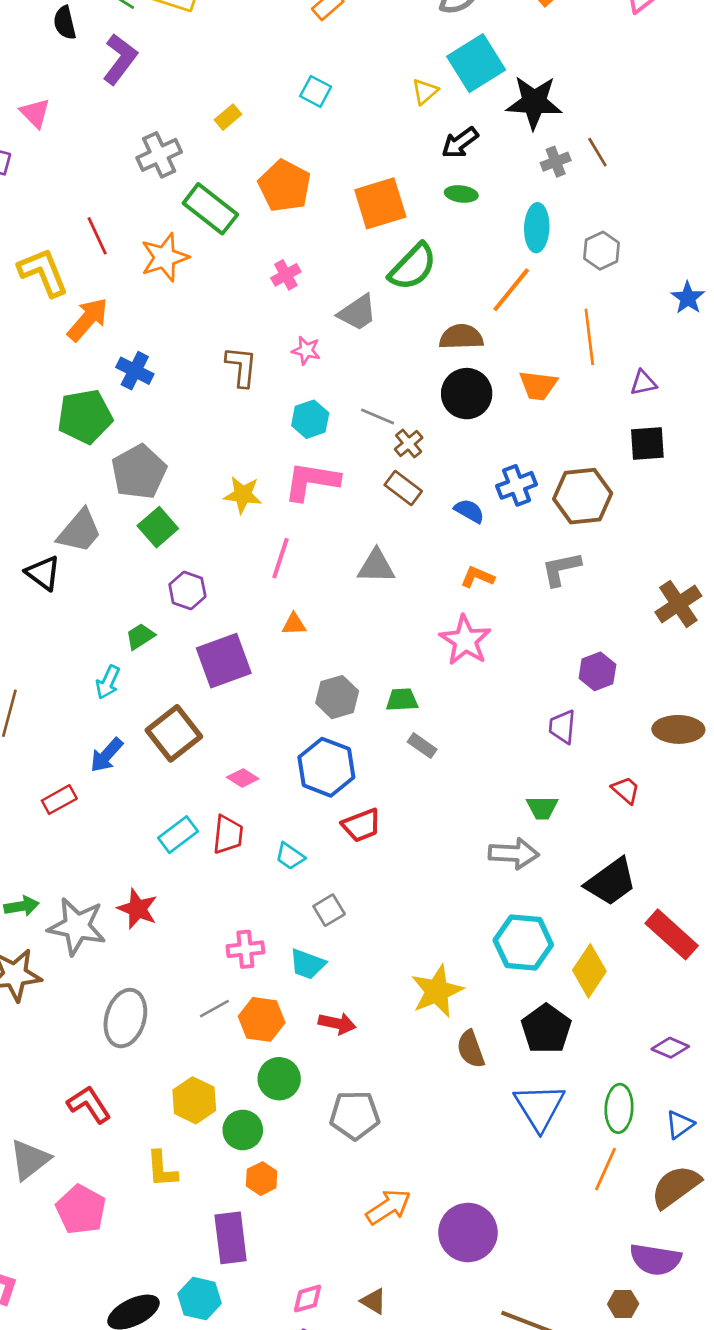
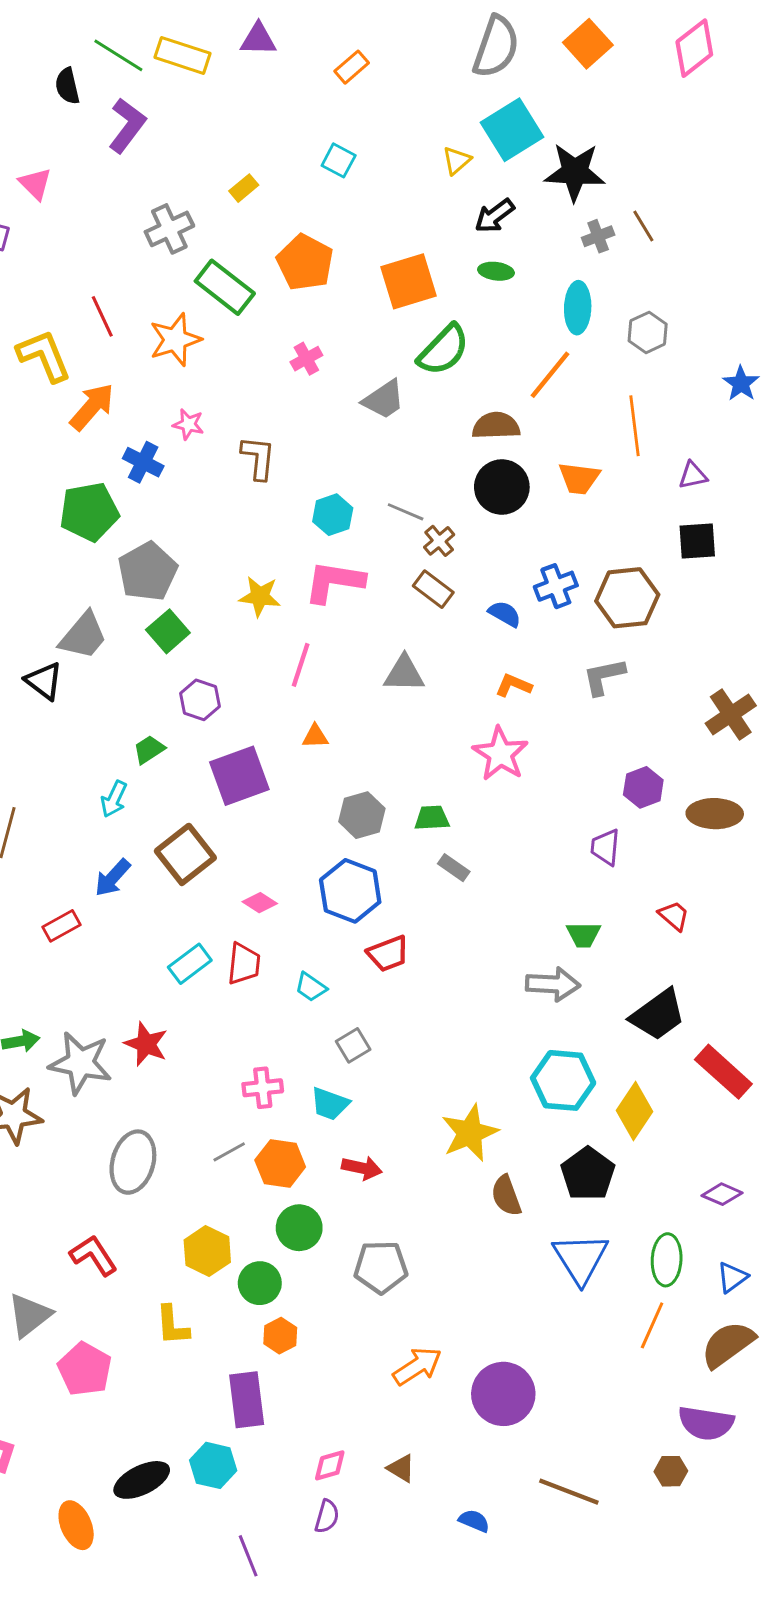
pink star: (306, 350) -> (188, 424), moved
brown ellipse: (678, 729) -> (715, 814), moved

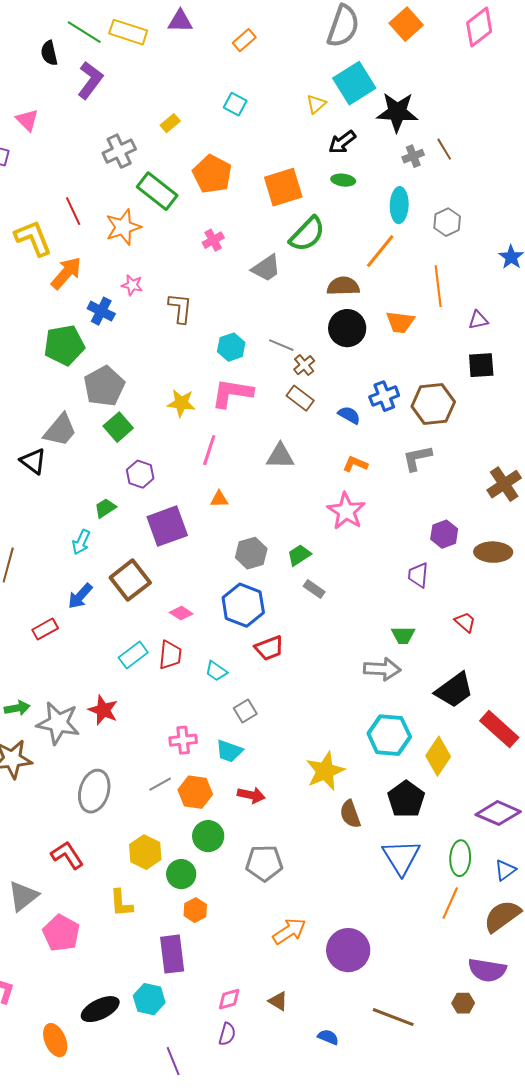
green trapezoid: (432, 818) -> (299, 555), turned -30
purple diamond: (722, 1194) -> (498, 813), size x1.6

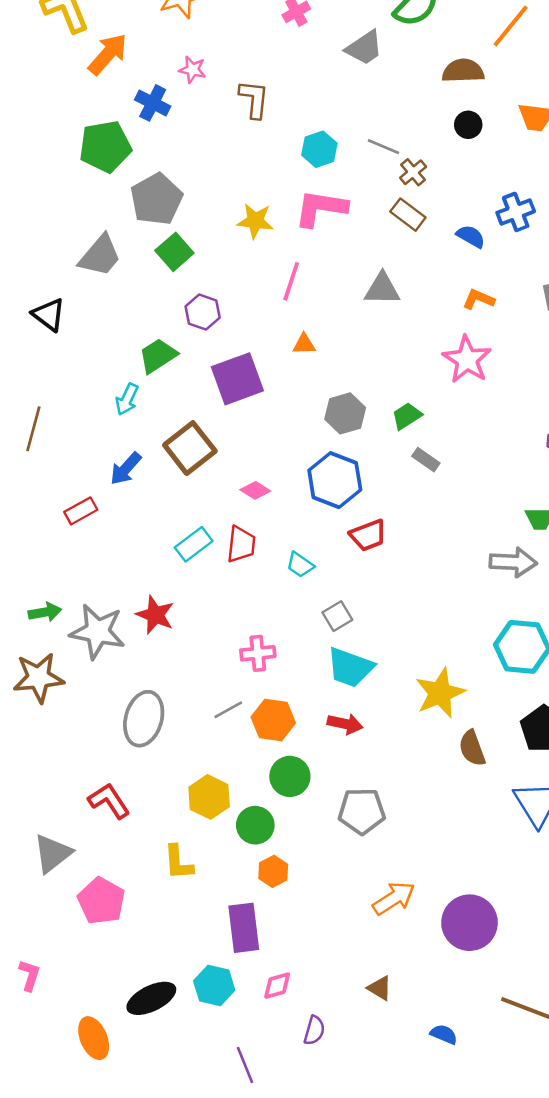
black circle: (347, 328) -> (468, 125), size x0.6
black triangle: (33, 461) -> (49, 315), moved
green trapezoid: (105, 508) -> (158, 356), size x1.4
cyan trapezoid: (229, 751) -> (350, 667), moved, size x1.4
pink diamond: (229, 999) -> (277, 986), moved

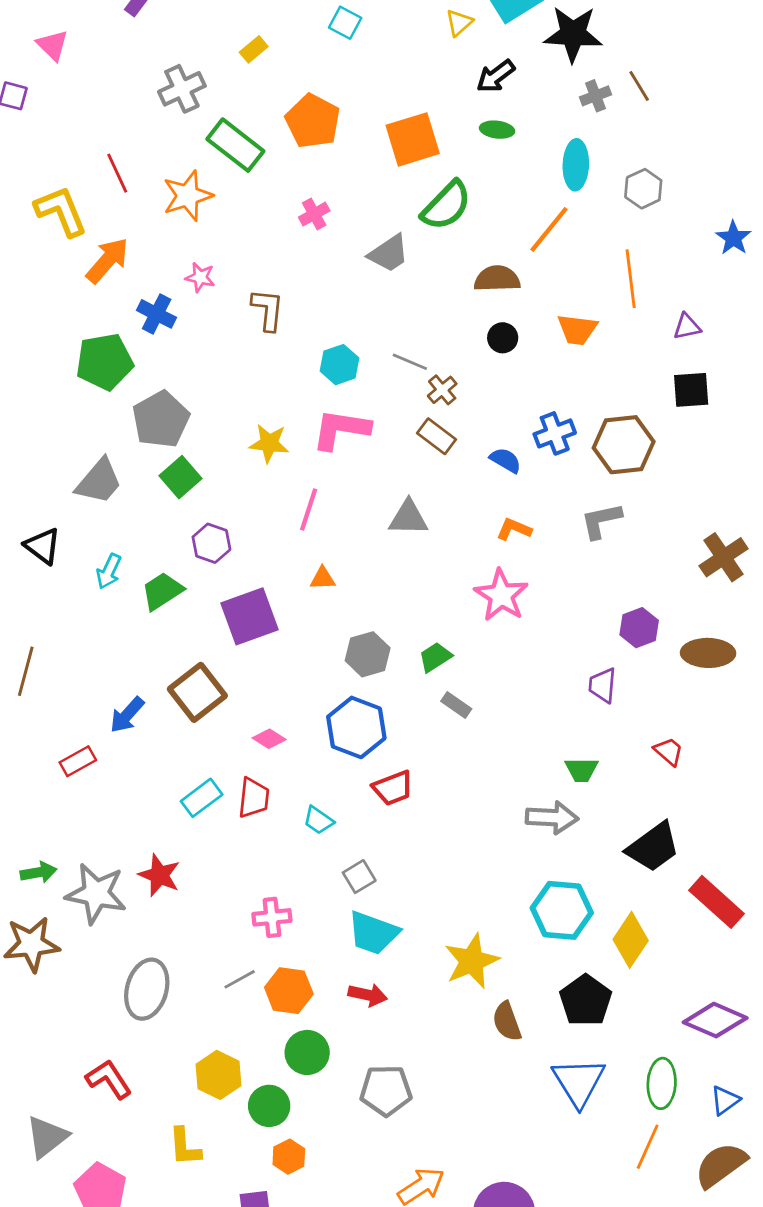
cyan arrow: (127, 399) -> (109, 571), moved

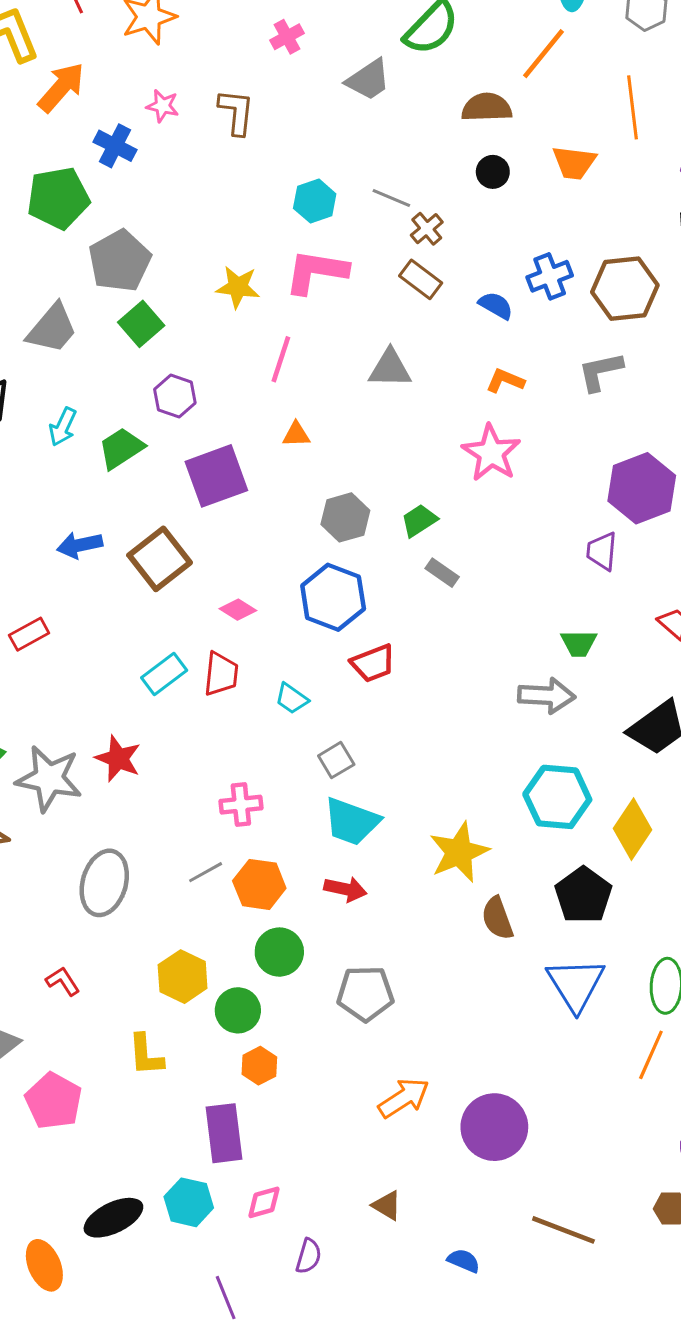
brown L-shape: (268, 310) -> (236, 112), moved
purple hexagon: (639, 628) -> (642, 488), size x1.6
blue arrow: (127, 715) -> (80, 545), moved, turned 36
red L-shape: (109, 1079) -> (63, 981), size x0.7

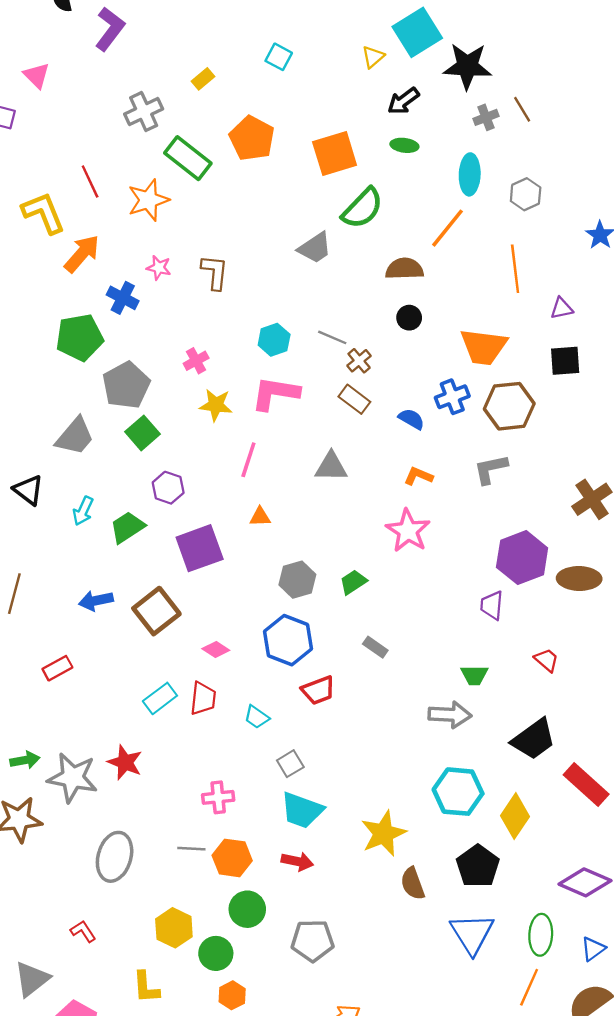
pink cross: (287, 37) -> (196, 361), moved
orange trapezoid: (574, 163) -> (484, 347), moved, size x1.4
gray rectangle: (442, 573) -> (375, 647), moved
gray line: (206, 872) -> (191, 849), turned 32

